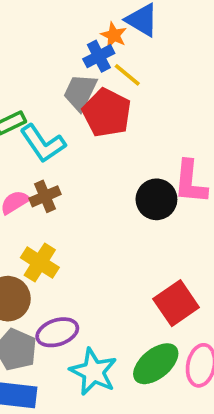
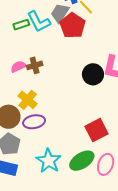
cyan L-shape: (43, 143) -> (39, 22), moved
purple ellipse: (57, 332) -> (34, 122), moved

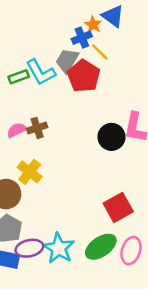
purple ellipse: (34, 122) -> (29, 248), moved

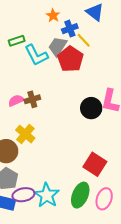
orange star: (93, 25) -> (53, 15), moved
green rectangle: (19, 77) -> (17, 41), moved
red square: (118, 207) -> (95, 164), turned -30
green ellipse: (101, 247) -> (80, 195), turned -35

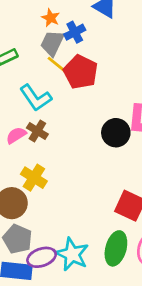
yellow line: (84, 40) -> (56, 64), moved
gray trapezoid: (58, 46) -> (52, 43), moved
cyan L-shape: (36, 55) -> (36, 98), moved
brown cross: (32, 99) -> (37, 131), turned -35

